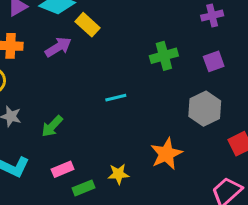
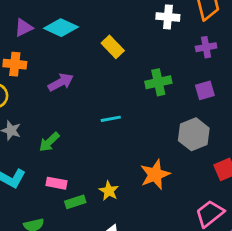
yellow rectangle: (87, 25) -> (113, 47), moved
purple arrow: (58, 47) -> (61, 82), moved
pink rectangle: (63, 169) -> (57, 183), turned 30
yellow star: (118, 174) -> (109, 191), turned 30

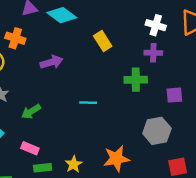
purple cross: (206, 47) -> (153, 53), moved

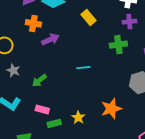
orange cross: (15, 38) -> (33, 23), moved

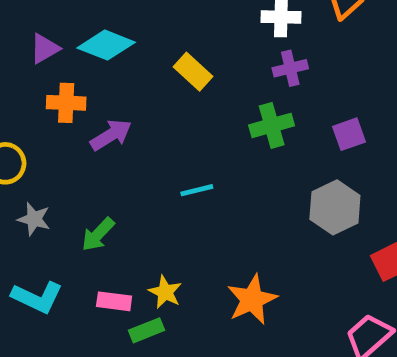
orange star: (111, 109) -> (252, 300), moved
yellow star: (78, 118) -> (165, 292), moved

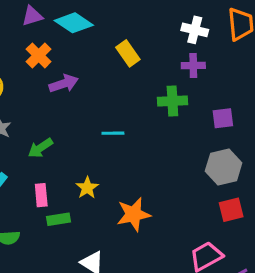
orange cross: (66, 103) -> (39, 55), turned 30
gray hexagon: (335, 207) -> (224, 167), moved
yellow star: (165, 292) -> (87, 188), moved
pink rectangle: (114, 301) -> (41, 195), turned 65

